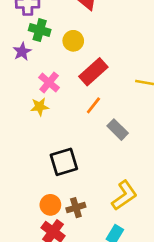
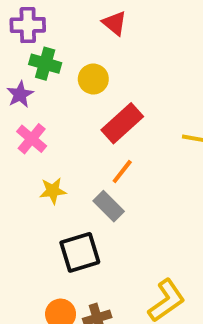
pink cross: (49, 82) -> (32, 139), moved
yellow star: (40, 107) -> (53, 191), moved
gray rectangle: (118, 130) -> (109, 206), moved

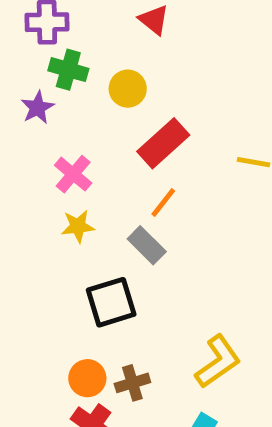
pink cross: (32, 139) -> (73, 174), moved

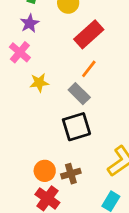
purple star: (37, 108) -> (30, 23), moved
pink cross: (73, 174) -> (20, 52), moved
black square: (111, 302) -> (76, 127), moved

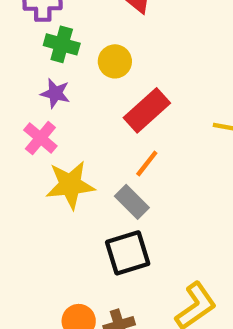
purple star: (30, 23) -> (55, 93), turned -30
yellow star: (39, 83) -> (70, 185), size x1.6

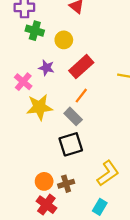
purple star: (55, 93) -> (46, 68), moved

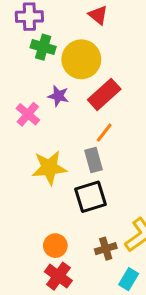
yellow circle: (64, 40) -> (81, 59), size x1.6
yellow star: (39, 107) -> (49, 168), moved
gray rectangle: (73, 116) -> (94, 160), turned 30
brown cross: (66, 184) -> (106, 249), moved

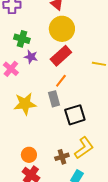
green cross: (43, 47) -> (22, 39), moved
yellow circle: (81, 59) -> (62, 29), moved
black square: (90, 197) -> (75, 115), moved

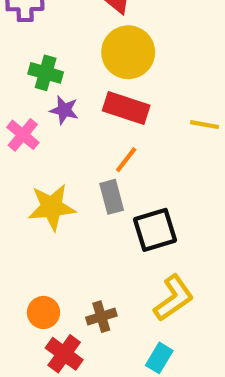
red rectangle: (61, 56) -> (126, 108), turned 60
orange circle: (29, 155) -> (43, 312), moved
brown cross: (62, 157) -> (101, 317), moved

